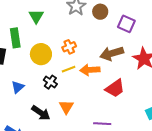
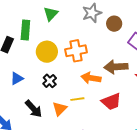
orange cross: (69, 47) -> (76, 51), size x1.5
yellow line: (69, 69) -> (77, 99), moved

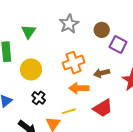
brown circle: (114, 24) -> (102, 30), moved
orange cross: (76, 51) -> (74, 63), moved
brown arrow: (116, 67) -> (102, 73), size x0.7

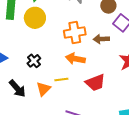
yellow circle: (31, 69) -> (35, 18), moved
brown arrow: (102, 73) -> (101, 39), moved

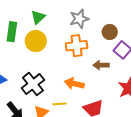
orange cross: (75, 33) -> (77, 46), moved
black cross: (34, 61) -> (33, 84), size x1.6

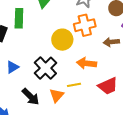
yellow circle: (36, 41) -> (62, 40), moved

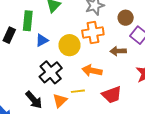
blue triangle: (12, 67) -> (42, 40), moved

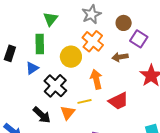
green rectangle: (28, 21) -> (40, 44), moved
orange cross: (93, 32) -> (93, 41), turned -35
blue triangle: (42, 40) -> (32, 68), moved
orange arrow: (92, 71) -> (96, 79), turned 72

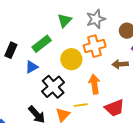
green triangle: (50, 19) -> (65, 21), moved
orange cross: (93, 41) -> (95, 46), turned 30
green rectangle: (40, 44) -> (42, 44), turned 48

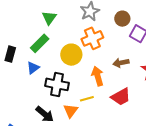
green triangle: (65, 21) -> (49, 18), moved
brown arrow: (120, 64) -> (121, 63), moved
black cross: (53, 87) -> (57, 84), turned -30

